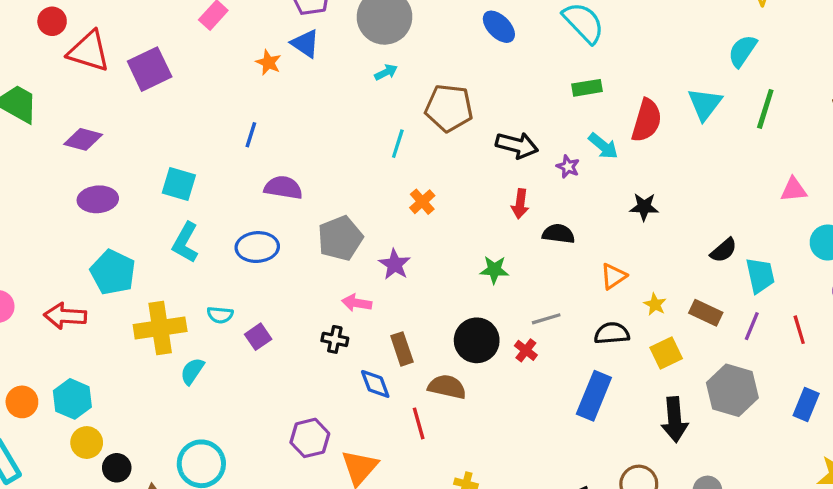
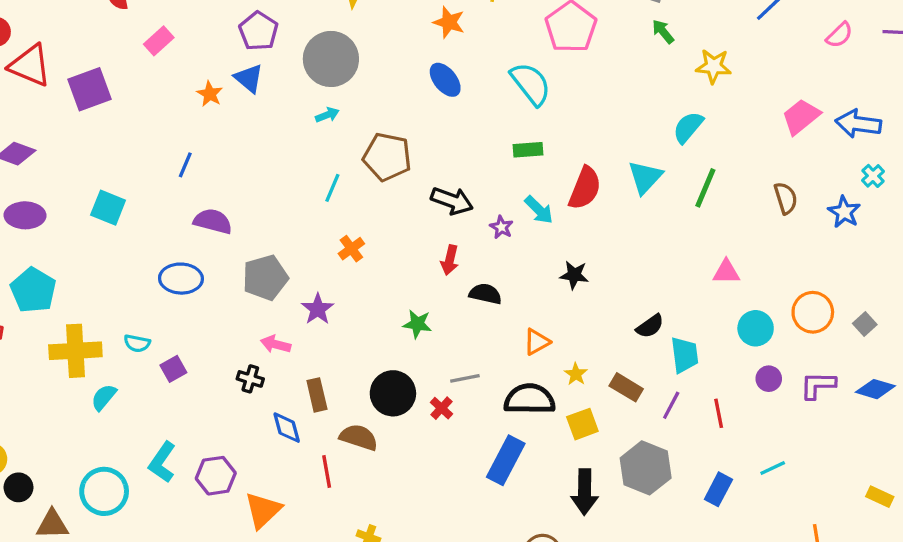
cyan L-shape: (185, 243) -> (162, 462), moved
black semicircle: (612, 333) -> (530, 399), size x1.4

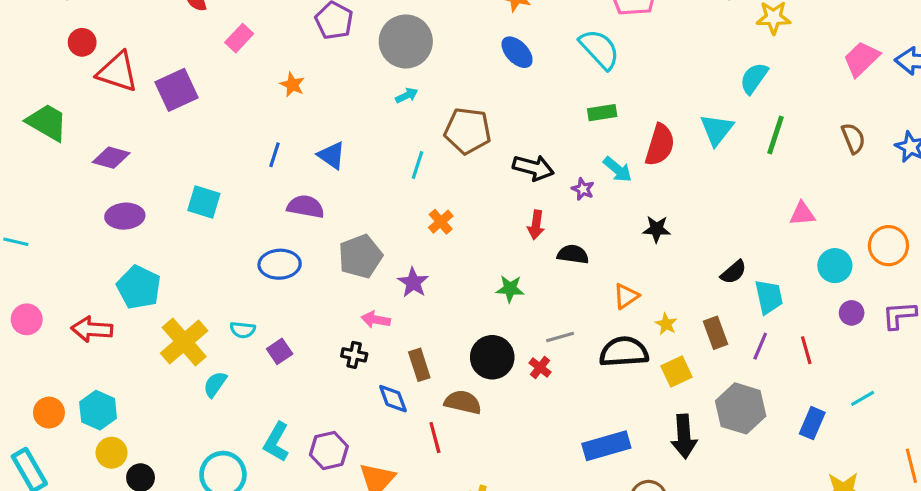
blue triangle: (249, 78) -> (332, 155), moved
yellow cross: (75, 351) -> (184, 342), turned -33
brown rectangle: (626, 387) -> (715, 333), turned 44
blue rectangle: (506, 460) -> (606, 446), moved, turned 51

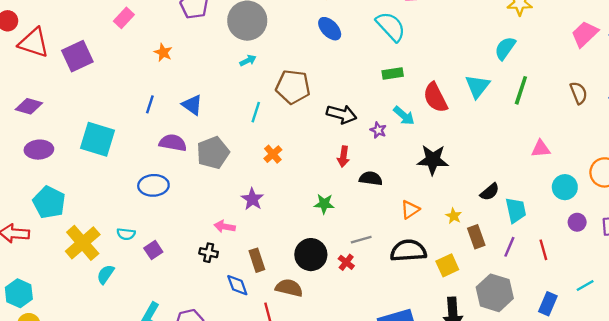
red semicircle: (660, 145) -> (435, 98), turned 136
cyan square: (204, 202) -> (98, 139), size x1.4
black star: (657, 229) -> (433, 160), size x1.5
gray pentagon: (360, 256) -> (213, 153), moved
yellow star: (666, 324) -> (454, 216), moved

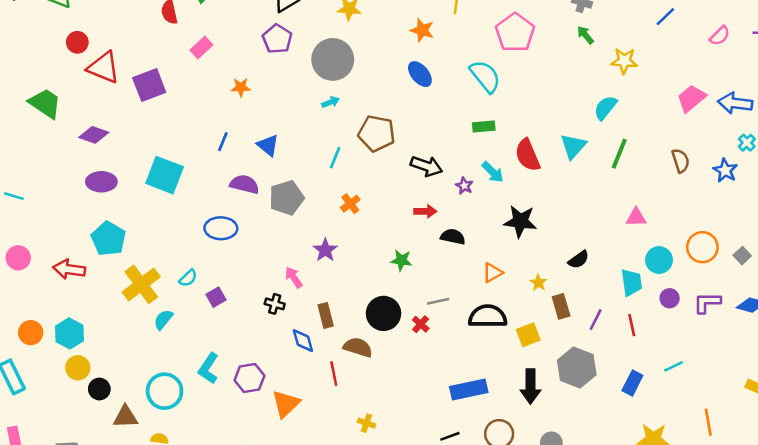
orange star: (163, 52) -> (241, 87), turned -30
red arrow: (343, 157) -> (425, 211), turned -102
cyan trapezoid: (516, 210) -> (631, 282), moved
pink arrow: (225, 227) -> (294, 277), turned 42
cyan semicircle: (126, 234) -> (188, 278), turned -54

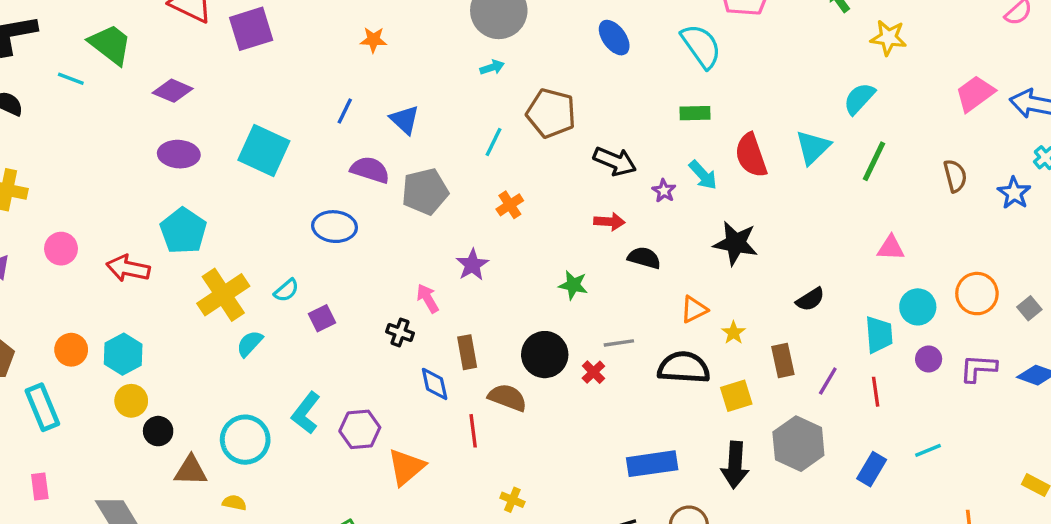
cyan line: (14, 196) -> (71, 79), moved
yellow star: (538, 283) -> (734, 333), moved

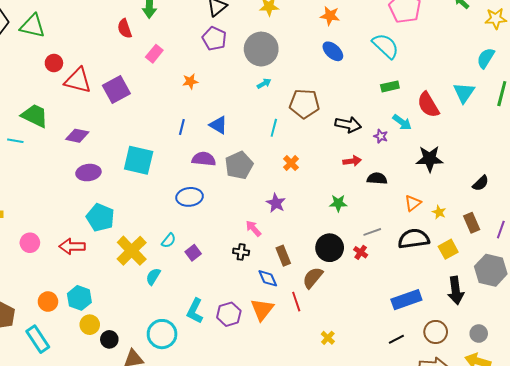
brown semicircle: (507, 398) -> (313, 278), turned -60
orange triangle: (406, 467) -> (262, 309), moved
yellow cross: (512, 500) -> (328, 338), turned 32

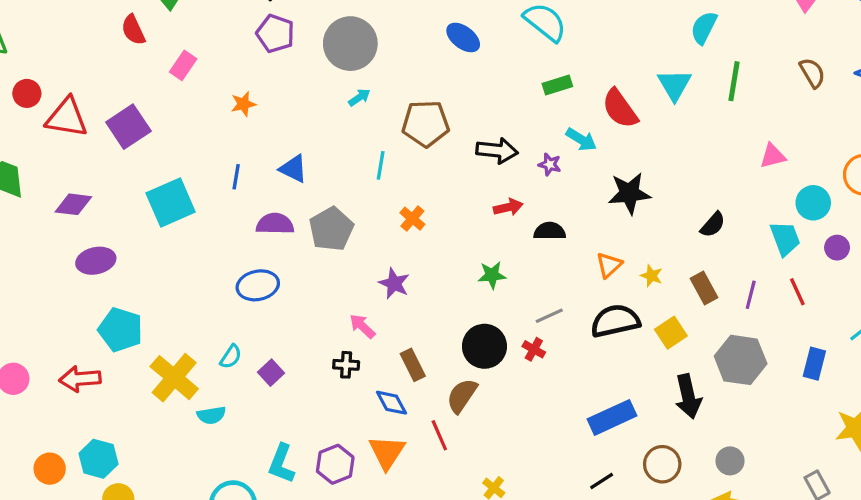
cyan square: (139, 160) -> (171, 203), moved, turned -32
cyan semicircle: (153, 277) -> (211, 415), turned -126

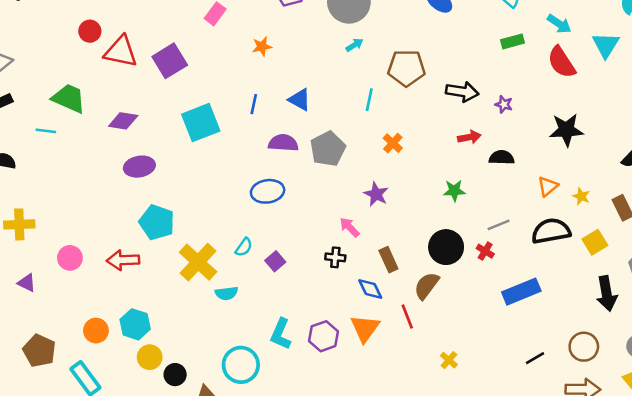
cyan arrow: (581, 140) -> (559, 24), moved
blue rectangle: (612, 417) -> (521, 292), moved

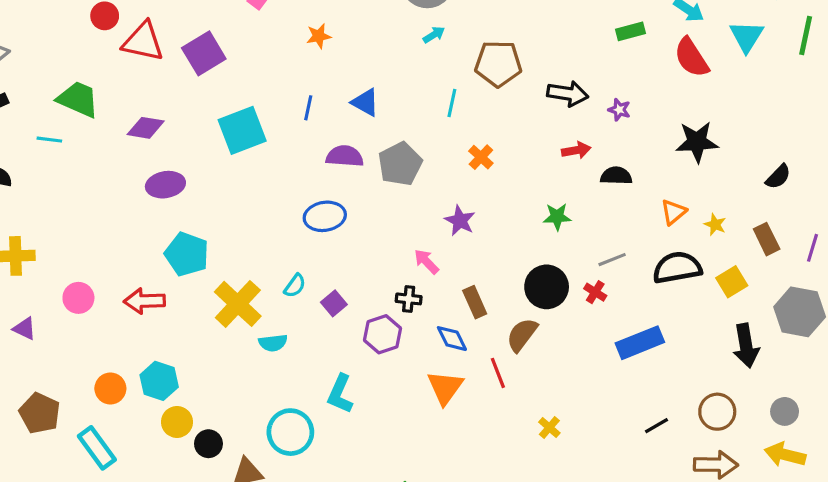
purple hexagon: (323, 336) -> (383, 334), moved

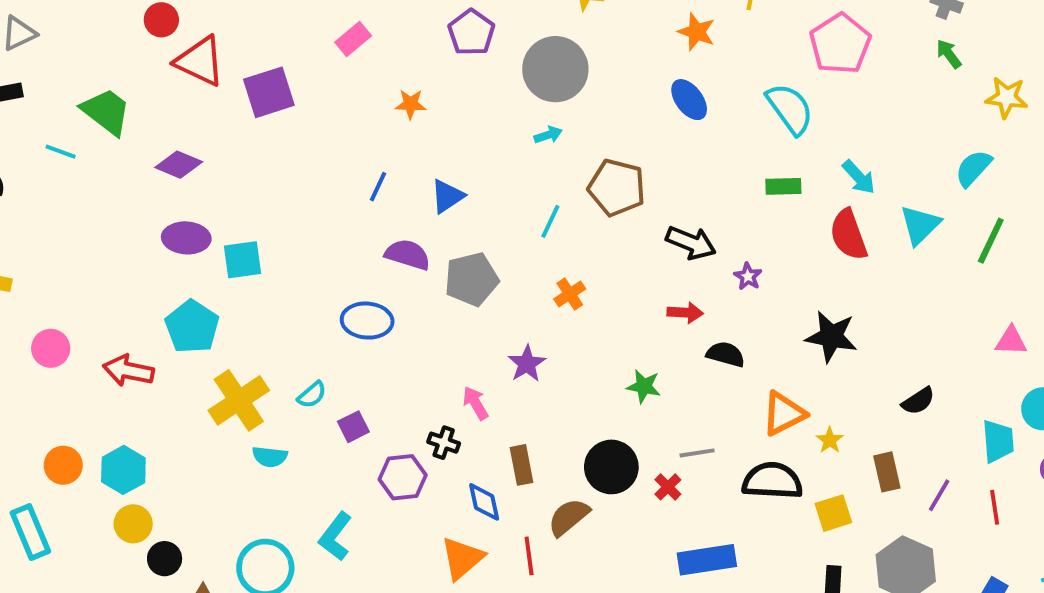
blue triangle: (365, 102) -> (447, 196), turned 44
cyan square: (242, 130) -> (243, 260), moved, size x0.7
orange triangle: (674, 212) -> (784, 414), size x1.4

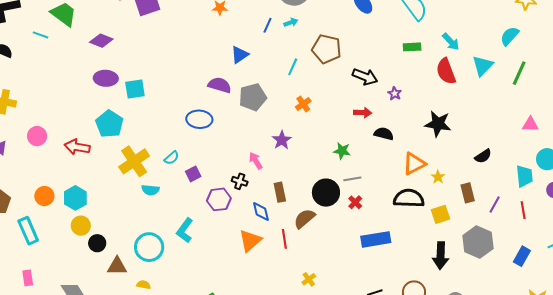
blue line: (378, 187) -> (267, 25), moved
gray line: (697, 453) -> (352, 179), moved

